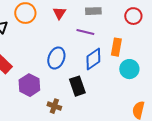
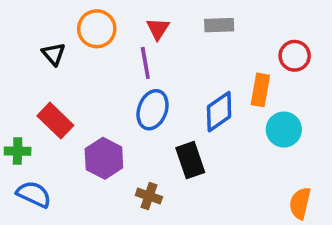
red circle: (133, 16) -> (295, 56), moved
purple line: (85, 32) -> (145, 63), moved, turned 66

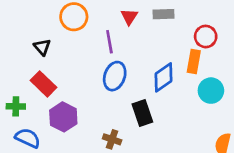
red triangle: (158, 29) -> (129, 17), moved
black triangle: (54, 54) -> (42, 47), moved
red circle: (295, 56) -> (206, 37), moved
purple hexagon: (104, 158) -> (63, 117), moved

